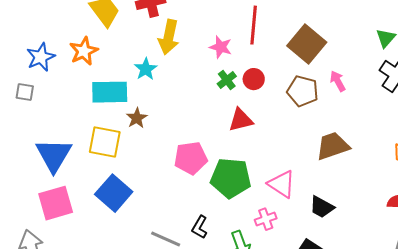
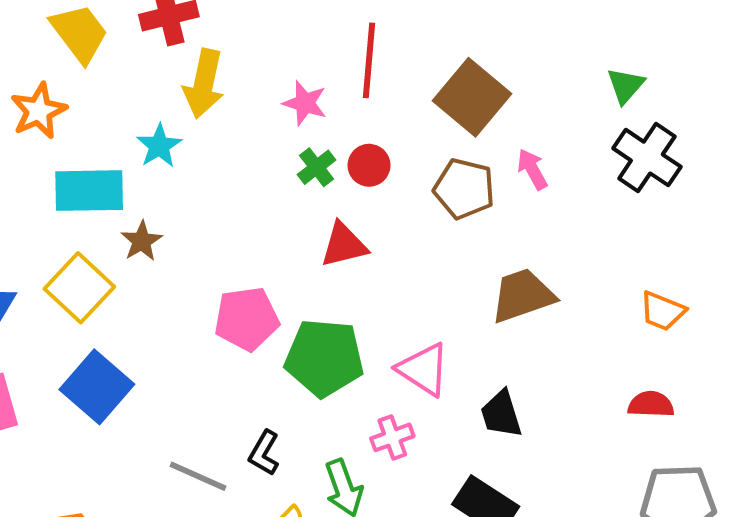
yellow square: (105, 142) -> (79, 288), turned 32
black trapezoid: (322, 207) -> (501, 414), turned 44

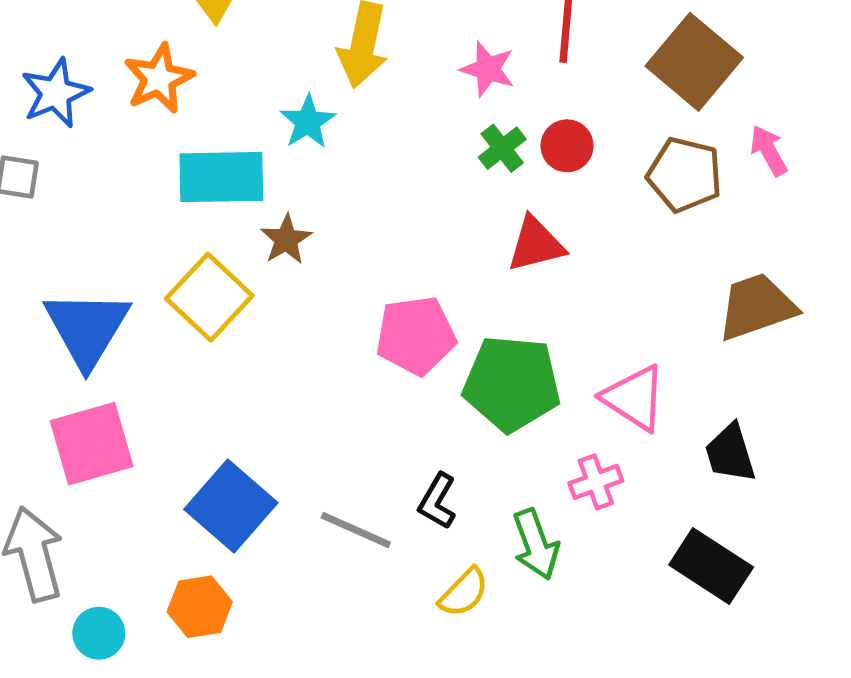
blue square: (97, 387) -> (231, 506), moved

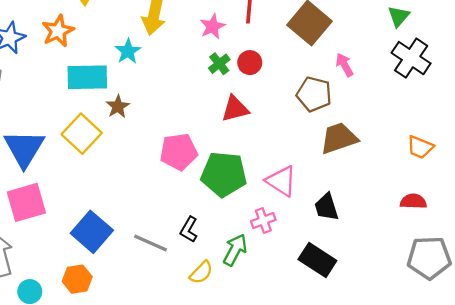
pink star: (488, 69) -> (213, 26), turned 30
brown pentagon: (685, 175) -> (314, 94), moved
green arrow: (536, 544) -> (235, 250), turned -132

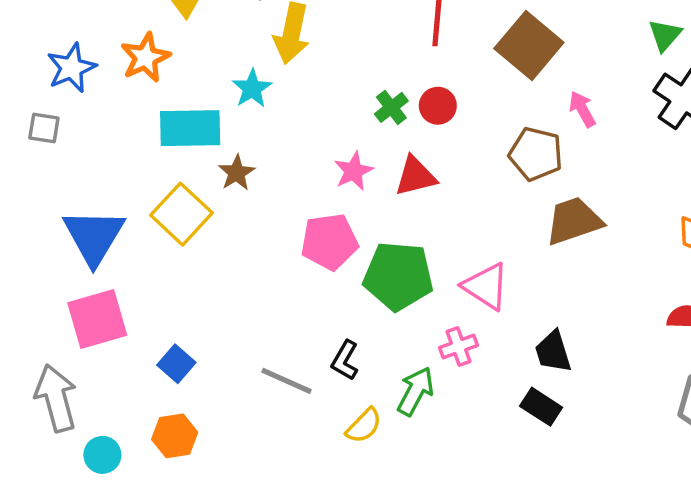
pink star: (213, 26) -> (354, 171), moved
black trapezoid: (326, 207) -> (553, 352), moved
blue square: (92, 232) -> (176, 364), moved, size x0.6
black rectangle: (317, 260) -> (541, 407), size x0.7

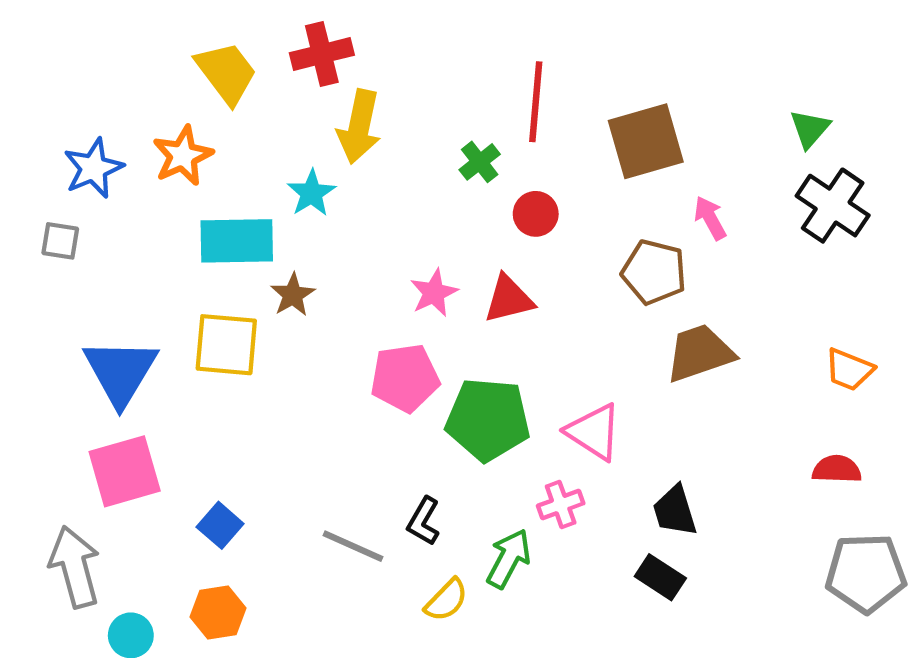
brown square: (529, 45) -> (646, 141), turned 34
green cross: (391, 107) -> (480, 162), moved
yellow square: (182, 214) -> (226, 345), turned -38

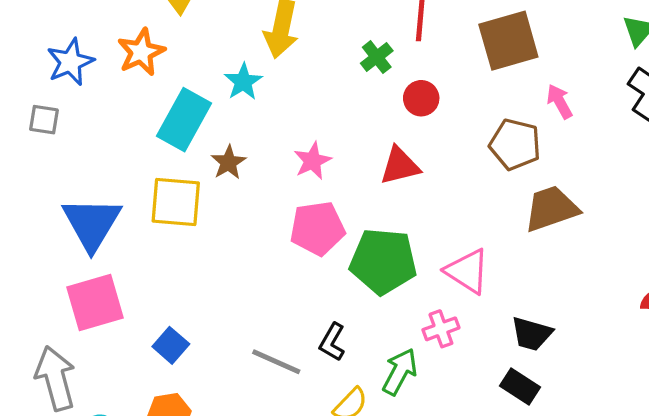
cyan rectangle: (237, 241) -> (184, 120), turned -60
pink star: (434, 293) -> (312, 161), moved
black trapezoid: (675, 511) -> (532, 334), turned -57

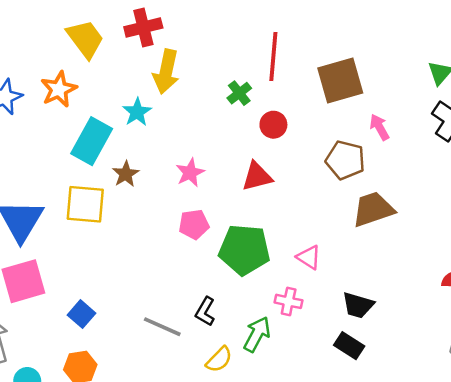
pink pentagon: (317, 228) -> (194, 224), size x0.7
pink triangle: (467, 271) -> (309, 257), size x0.7
pink cross: (441, 329) -> (289, 301), turned 32

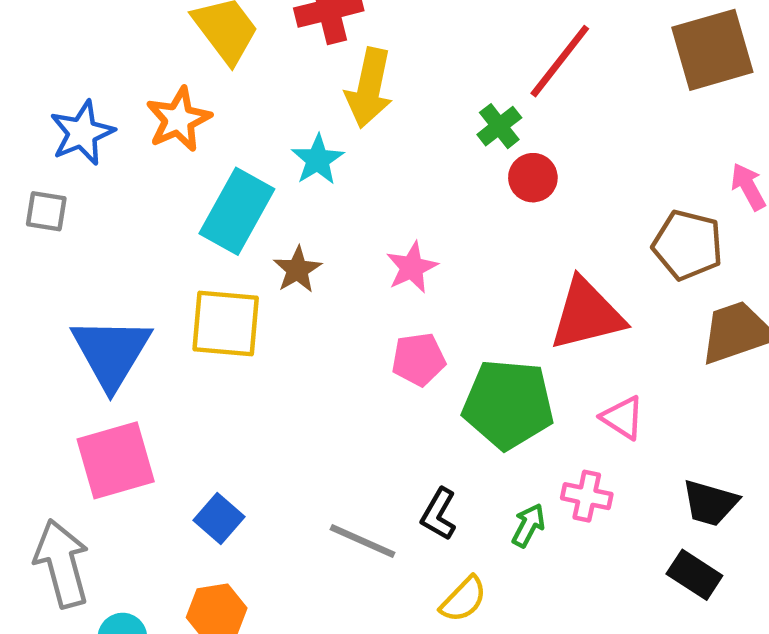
red line: (273, 56) -> (560, 61), turned 33
brown square: (340, 80) -> (712, 50), moved
red circle: (273, 125) -> (533, 178), moved
red triangle: (257, 176) -> (587, 314), moved, size x1.4
green arrow: (257, 334) -> (528, 525), moved, size x0.7

